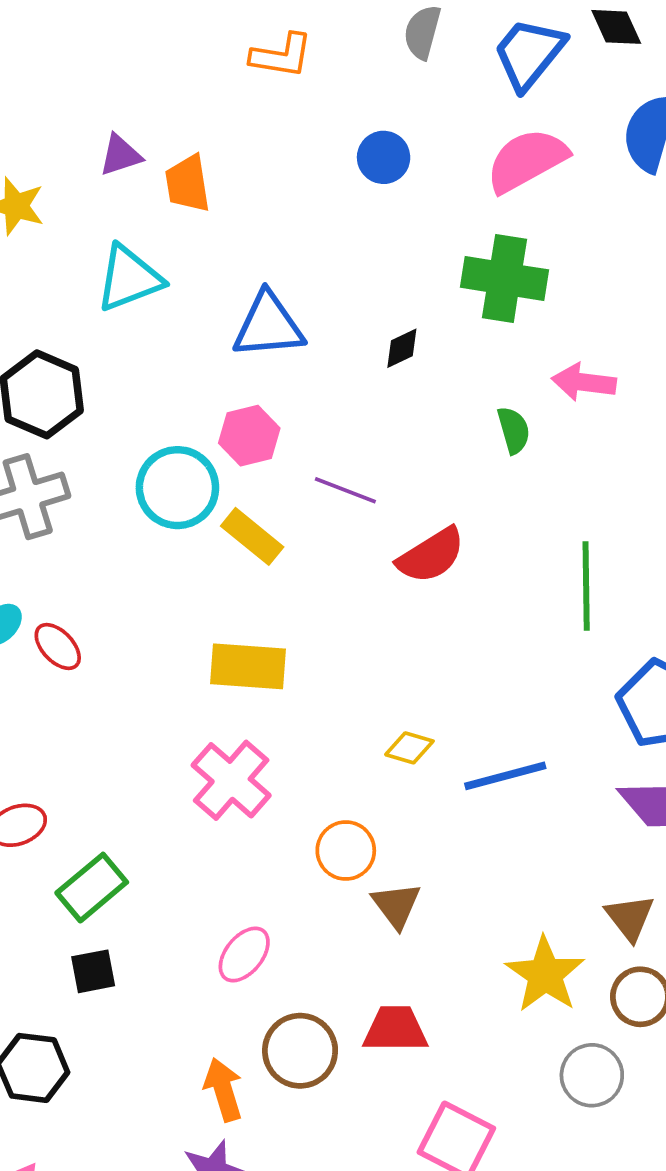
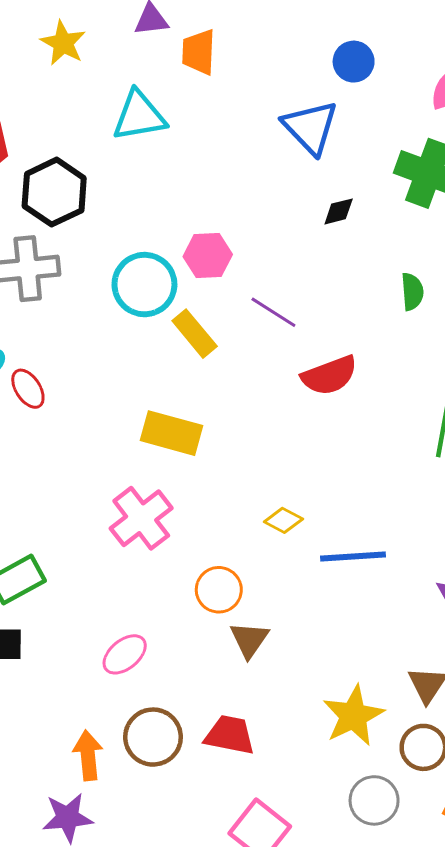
blue triangle: (268, 325) -> (310, 127), moved, turned 40

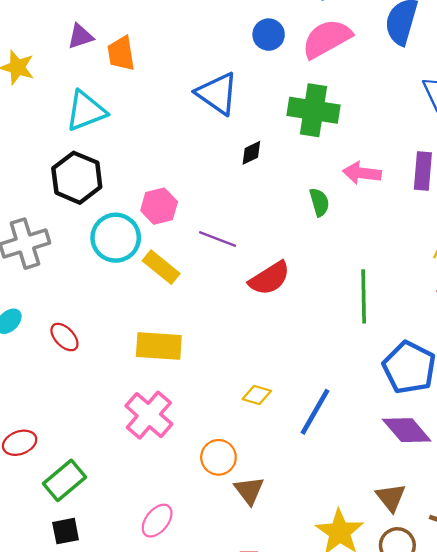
blue circle: (354, 62) -> (269, 35), moved
black hexagon: (54, 192) -> (77, 178), moved
red ellipse: (28, 389) -> (64, 337), moved
blue line: (353, 557) -> (315, 412), turned -45

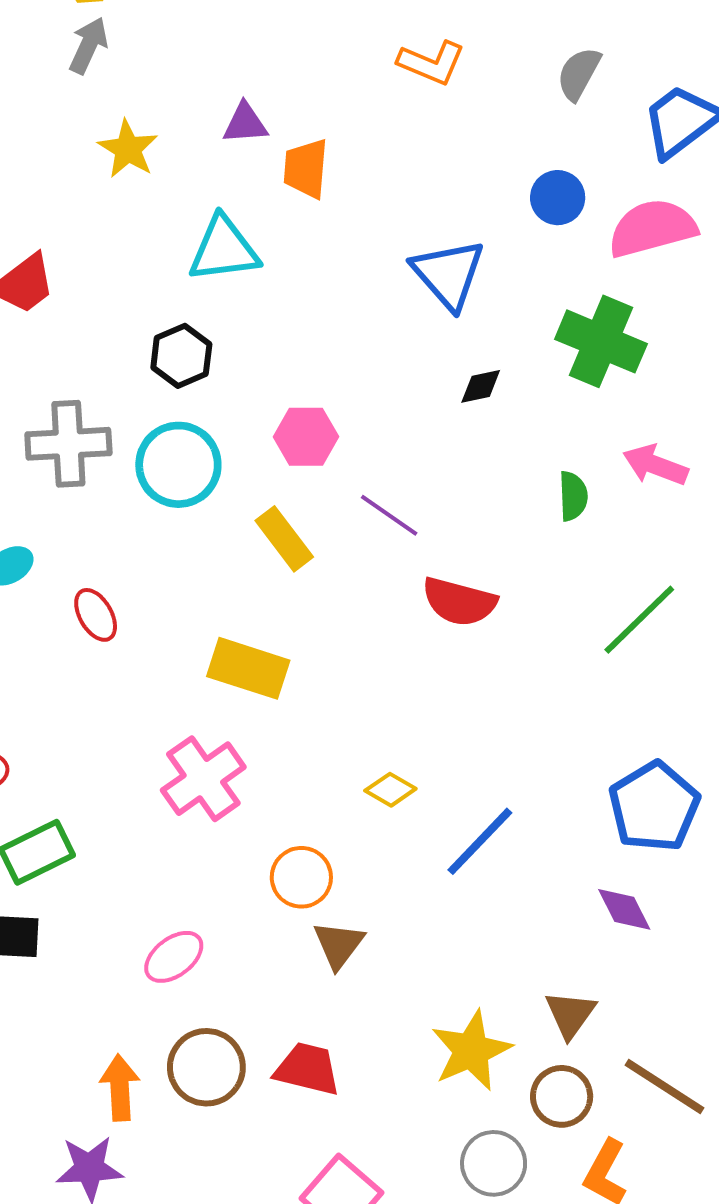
black hexagon: (77, 178) -> (181, 356), size x0.7
cyan circle: (116, 238) -> (178, 465), moved
red semicircle: (270, 278) -> (459, 602), turned 33
green line: (364, 296) -> (639, 620), moved, turned 33
purple diamond: (407, 430) -> (624, 909), size x0.7

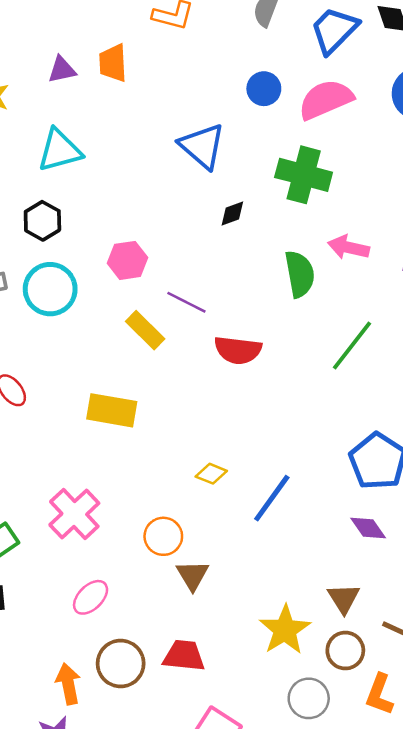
orange trapezoid: (306, 169) -> (113, 63), moved
green semicircle: (573, 496) -> (300, 274), size x1.5
yellow rectangle: (284, 539) -> (145, 330), moved
pink cross: (203, 779) -> (74, 514), moved

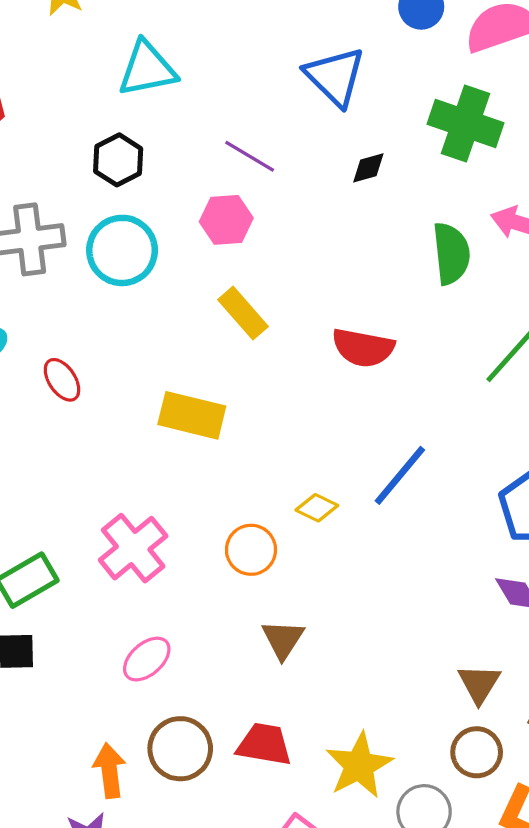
purple line: (186, 302) -> (250, 156), moved
blue line: (272, 498) -> (400, 475), moved
orange circle: (163, 536) -> (251, 550), moved
yellow star: (285, 630) -> (359, 765), moved

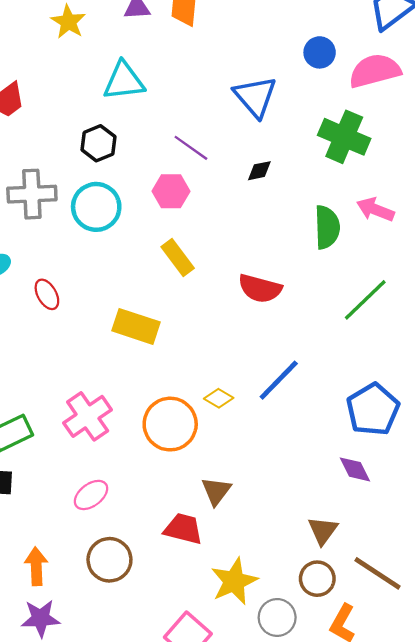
black diamond: (368, 168) -> (259, 171), moved
orange circle: (251, 550) -> (170, 424), size x1.5
brown triangle: (283, 639) -> (216, 491), moved
red trapezoid: (264, 744) -> (183, 529), moved
orange arrow: (110, 771) -> (36, 566), moved

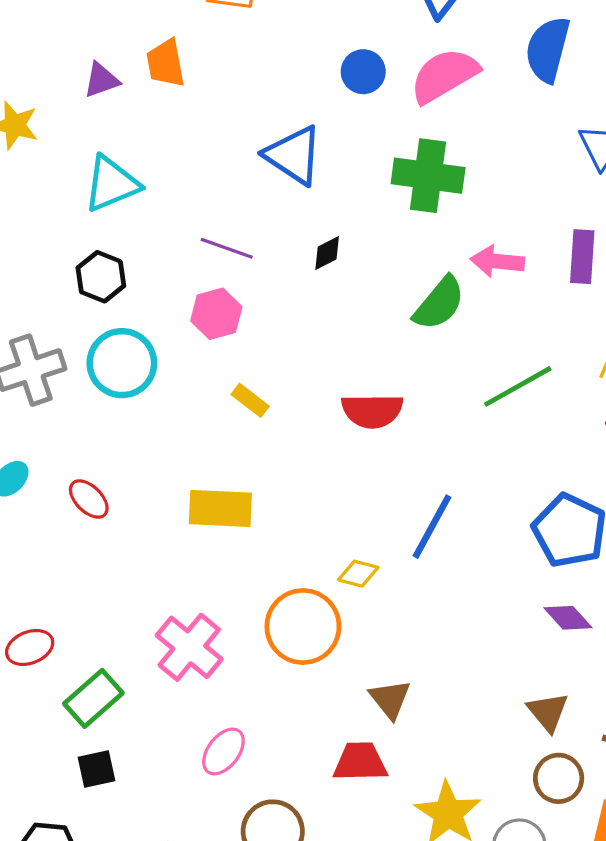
green semicircle: (327, 227) -> (439, 303), turned 57
yellow rectangle: (178, 258) -> (250, 400), size x0.7
green line: (365, 300) -> (518, 386), turned 30

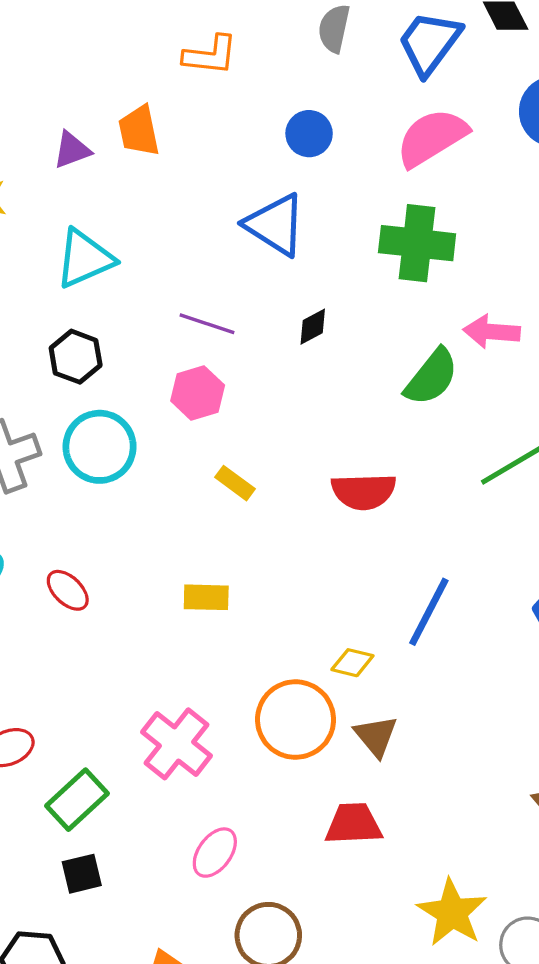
blue circle: (363, 72) -> (309, 134), moved
yellow rectangle: (220, 508) -> (206, 597), size x0.7
brown triangle: (390, 699) -> (376, 736), moved
red trapezoid: (360, 762) -> (354, 824), moved

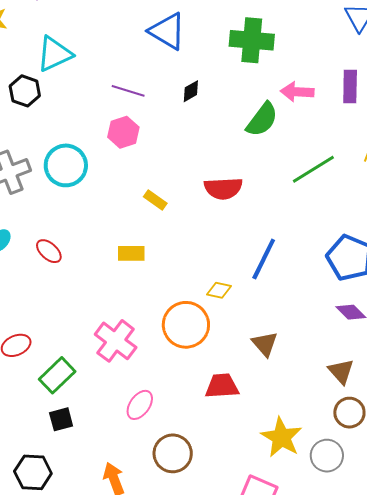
black hexagon: (76, 357) -> (25, 91), moved
yellow rectangle: (235, 483) -> (155, 200), moved
brown triangle: (376, 736) -> (265, 344), moved

